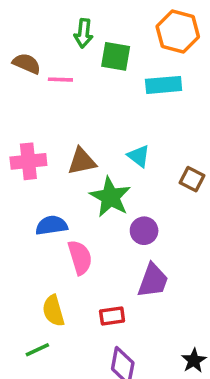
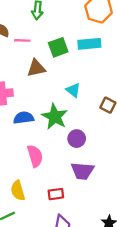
green square: (116, 56) -> (58, 47), moved, turned -30
brown triangle: (82, 161) -> (36, 68), moved
blue semicircle: (52, 225) -> (24, 118), moved
purple trapezoid: (153, 280) -> (82, 171), turned 75

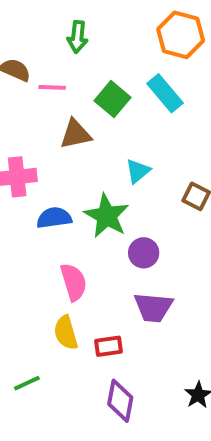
cyan rectangle: (89, 44) -> (165, 93), turned 55
green square: (58, 47) -> (112, 99), turned -30
cyan triangle: (73, 90) -> (138, 171), turned 42
yellow semicircle: (18, 191) -> (66, 333), moved

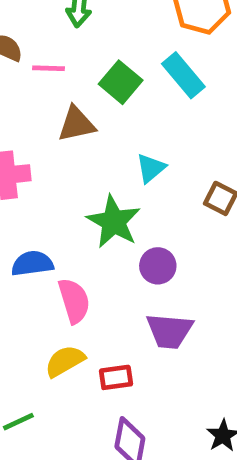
blue semicircle: (54, 218) -> (32, 264), moved
yellow semicircle: (66, 333) -> (65, 361), turned 76

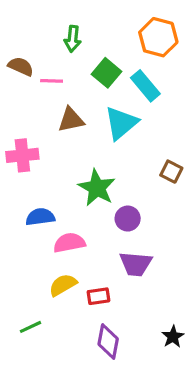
green square: (121, 82) -> (107, 73), moved
cyan triangle: (151, 168) -> (121, 123), moved, size x1.6
pink semicircle: (74, 301) -> (69, 243), turned -84

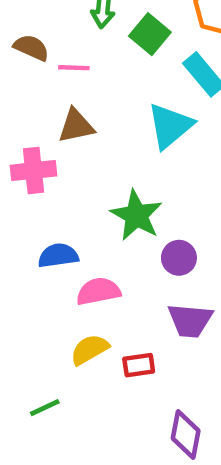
green square: (107, 73) -> (150, 34), moved
brown triangle: (71, 120) -> (76, 126), moved
purple diamond: (108, 342) -> (186, 434), moved

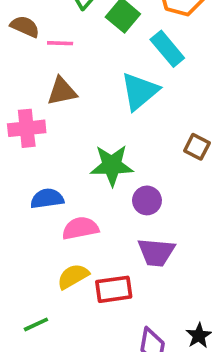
green star: (136, 215) -> (112, 165), turned -30
red rectangle: (139, 365) -> (114, 289), size x1.4

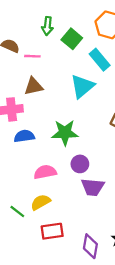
blue semicircle: (47, 199) -> (24, 136), moved
purple circle: (147, 200) -> (80, 164), moved
red rectangle: (114, 289) -> (52, 231), moved
green line: (36, 324) -> (17, 211), moved, turned 63

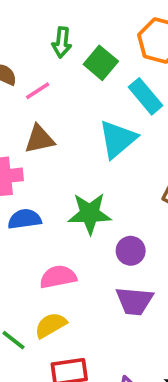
pink line: (32, 56) -> (38, 91), turned -35
purple circle: (80, 164) -> (131, 251), moved

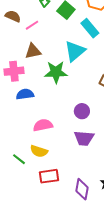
green star: (90, 214) -> (56, 72), moved
yellow semicircle: (51, 325) -> (39, 151), turned -132

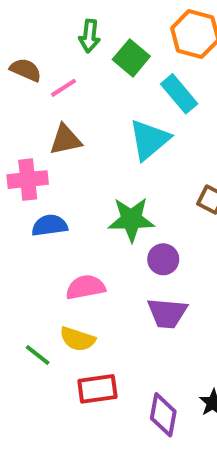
green star: (56, 72) -> (131, 219), moved

